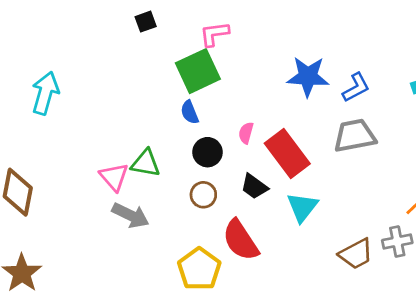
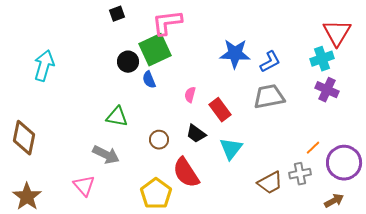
pink L-shape: (214, 34) -> (167, 23), size x1.4
black circle: (207, 152) -> (128, 62), moved
red rectangle: (287, 154) -> (220, 110), size x0.7
pink triangle: (114, 177) -> (84, 186), moved

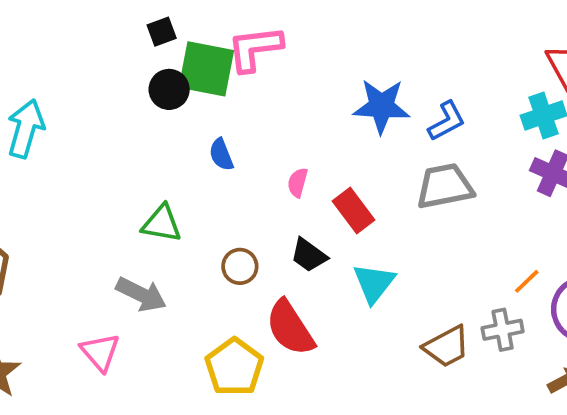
green square: (155, 50) -> (206, 69), moved, turned 36
black circle: (128, 62) -> (169, 89), moved

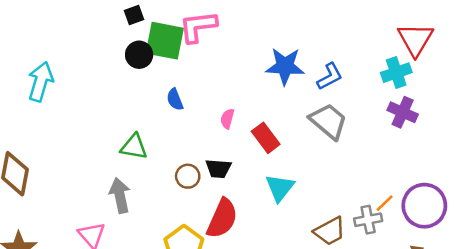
gray trapezoid: (445, 186) -> (328, 121), turned 51
black trapezoid: (309, 255) -> (218, 169), moved, turned -32
orange line: (527, 281) -> (385, 203), moved
gray arrow: (141, 294) -> (120, 195), turned -128
red semicircle: (290, 328) -> (222, 218), turned -123

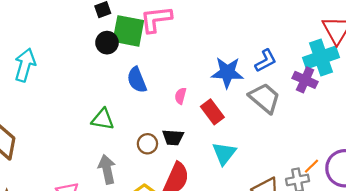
blue star: (285, 66) -> (227, 72), moved
cyan cross: (396, 73) -> (321, 58), size x1.4
blue semicircle: (175, 99) -> (137, 80), size x1.4
purple cross: (403, 112) -> (305, 80), moved
gray arrow: (120, 195) -> (107, 169), moved

